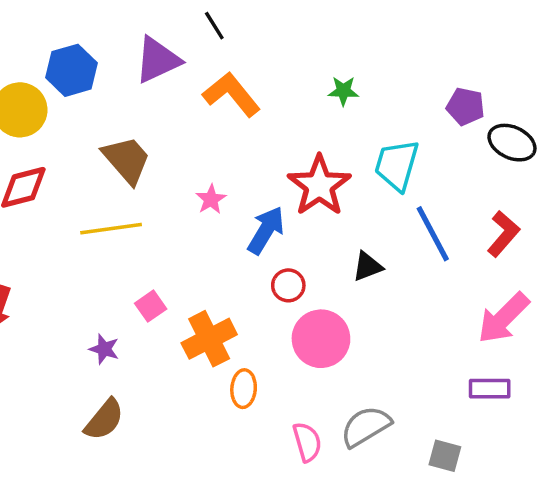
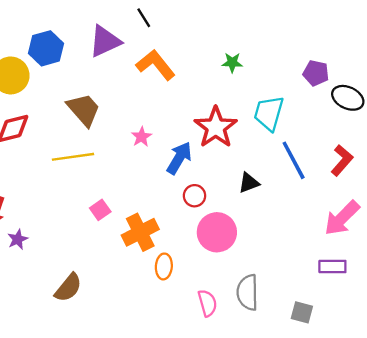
purple star: (104, 349) -> (18, 239), moved, turned 30
gray semicircle: (366, 426) -> (248, 292), turned -60

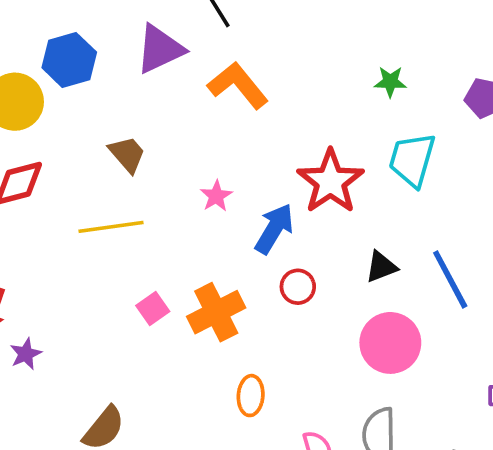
green star: (232, 62) -> (390, 82), moved
brown trapezoid: (84, 110) -> (127, 154), size x0.7
blue line: (294, 160) -> (450, 279), moved
orange cross: (140, 232) -> (216, 312), moved
pink circle: (217, 232) -> (390, 343), moved

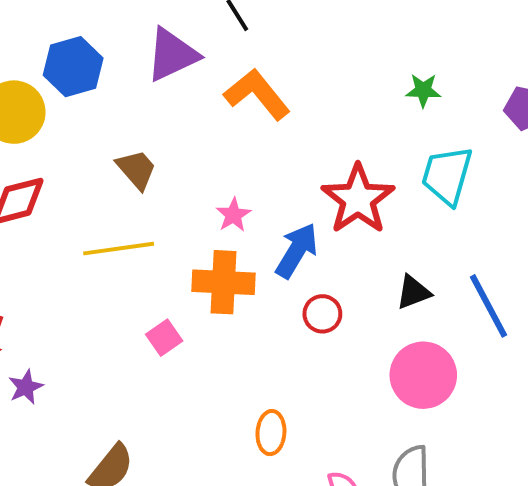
orange cross: (216, 312) -> (223, 282), moved, turned 30

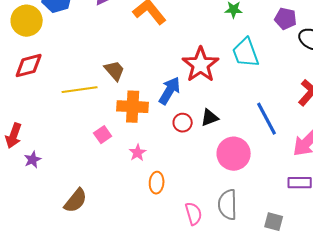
brown trapezoid: (136, 169) -> (115, 71), moved
cyan trapezoid: (447, 175) -> (246, 53), turned -36
pink star: (233, 215) -> (138, 153), moved
black triangle: (413, 292) -> (210, 118), moved

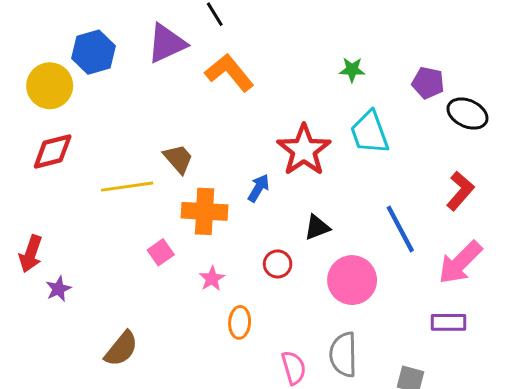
blue arrow: (170, 91) -> (259, 188), size x0.7
red circle: (183, 123) -> (278, 264), moved

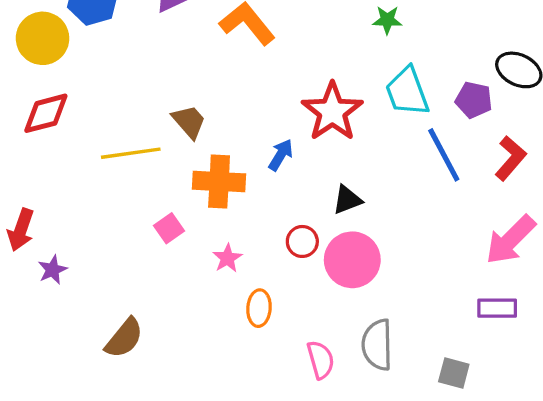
purple pentagon: (428, 83) -> (474, 100), moved
blue line: (400, 229) -> (444, 155), moved
pink circle: (352, 280) -> (352, 260), moved

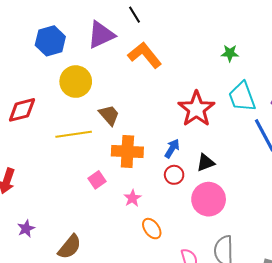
yellow circle: (43, 38) -> (76, 82), moved
blue arrow: (281, 155) -> (172, 148), moved
red circle: (302, 241) -> (174, 175), moved
purple star: (53, 270) -> (26, 229), moved
orange ellipse: (259, 308) -> (152, 229), turned -40

